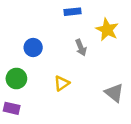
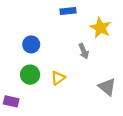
gray arrow: (81, 47) -> (84, 51), moved
green circle: (16, 79) -> (30, 75), moved

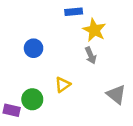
yellow star: (100, 28) -> (94, 30), moved
green circle: (30, 75) -> (32, 99), moved

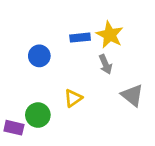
blue rectangle: (74, 12) -> (80, 38), moved
gray triangle: (116, 94) -> (132, 95), moved

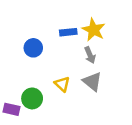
gray triangle: (132, 95) -> (92, 82), moved
yellow triangle: (73, 98) -> (62, 84), turned -42

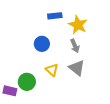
blue rectangle: (68, 32) -> (55, 16), moved
blue circle: (33, 48) -> (42, 44), moved

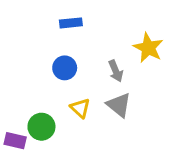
blue rectangle: (55, 16) -> (71, 23), moved
yellow star: (78, 25) -> (148, 48), moved

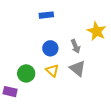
blue circle: (65, 68) -> (50, 48), moved
green circle: (41, 127) -> (26, 73), moved

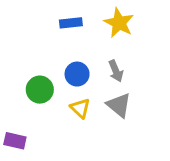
yellow star: (97, 31) -> (119, 23), moved
green circle: (26, 73) -> (40, 90), moved

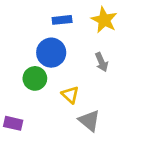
blue circle: (77, 74) -> (51, 53), moved, size x1.4
gray triangle: (119, 105) -> (89, 121), moved

